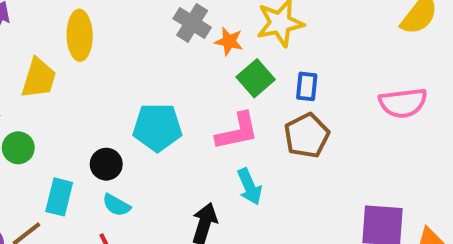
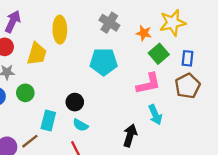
gray cross: (192, 23) -> (109, 23), moved
cyan pentagon: (157, 127) -> (104, 62), moved

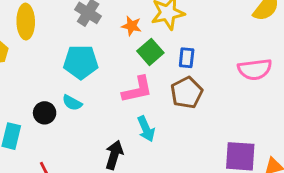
cyan semicircle: (81, 125) -> (72, 103), moved

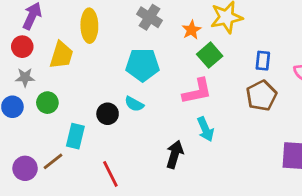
orange star: (132, 26) -> (191, 30), turned 30
blue rectangle: (187, 58) -> (263, 61), moved
brown pentagon: (187, 93) -> (261, 96), moved

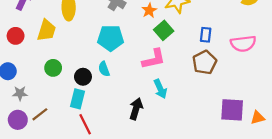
red circle: (22, 47) -> (16, 36), moved
gray star: (25, 77) -> (20, 93), moved
green circle: (47, 103) -> (53, 68), moved
cyan semicircle: (134, 104) -> (104, 69), turned 40
cyan rectangle: (75, 136) -> (77, 99), moved

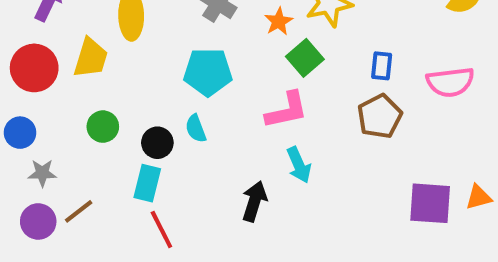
red circle: (16, 36) -> (34, 68), size x1.5
orange triangle: (258, 118) -> (479, 197), moved

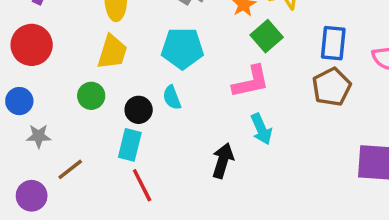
yellow trapezoid: (91, 58) -> (112, 52), moved
blue rectangle: (382, 66) -> (333, 43), size x1.4
purple circle: (38, 221) -> (32, 196), moved

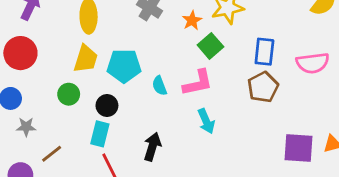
cyan pentagon: (182, 48) -> (124, 66), moved
cyan semicircle: (172, 98) -> (159, 86), moved
black arrow: (223, 161) -> (152, 147), moved

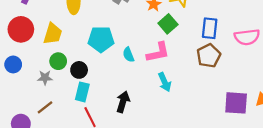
yellow trapezoid: (86, 59) -> (53, 34), moved
black circle: (107, 106) -> (79, 70), moved
gray star: (26, 127) -> (45, 78), moved

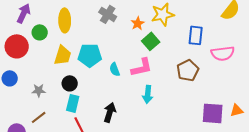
blue rectangle: (210, 28) -> (196, 35), moved
yellow trapezoid: (53, 34) -> (63, 55), moved
green circle: (58, 61) -> (40, 32), moved
cyan arrow: (165, 82) -> (148, 94), turned 30

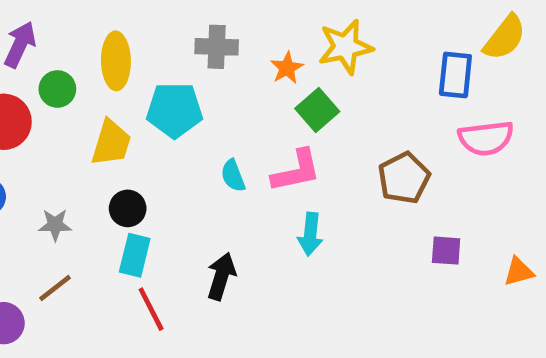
gray cross: (108, 14) -> (217, 47), turned -30
blue rectangle: (196, 35) -> (455, 75), moved
cyan pentagon: (90, 55) -> (174, 110), moved
purple square: (213, 113) -> (446, 251), moved, size x0.6

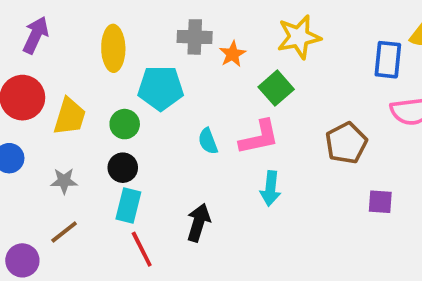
orange star: (287, 68) -> (233, 54), moved
green circle: (57, 89) -> (125, 124), moved
yellow trapezoid: (111, 143) -> (70, 117), moved

